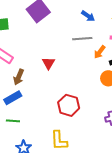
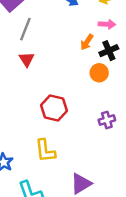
gray line: (82, 39) -> (25, 29), moved, turned -60

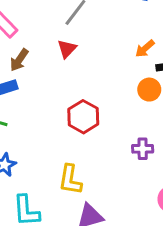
yellow L-shape: (45, 151) -> (70, 180), moved

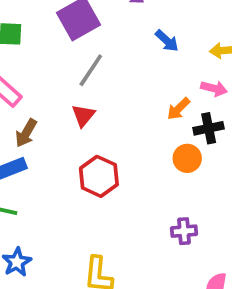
red hexagon: (83, 117) -> (99, 176), moved

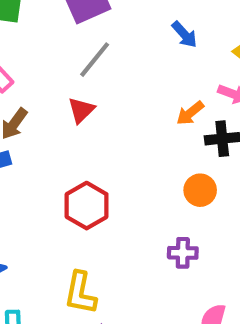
orange circle: (187, 158) -> (200, 190), moved
red hexagon: (99, 176) -> (87, 206), moved

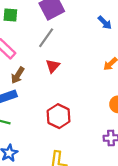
gray line: (95, 60) -> (46, 38), moved

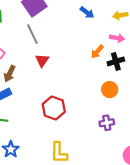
gray line: (46, 38) -> (32, 34), turned -54

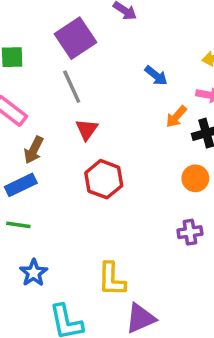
blue arrow: (87, 13) -> (156, 76), moved
red hexagon: (54, 108) -> (104, 179), moved

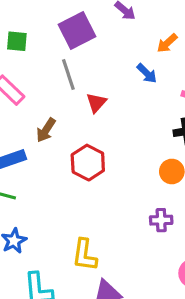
orange arrow: (176, 117) -> (167, 43), moved
red triangle: (87, 129) -> (96, 103), moved
brown arrow: (34, 150) -> (46, 130), moved

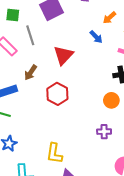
gray line: (68, 75) -> (30, 35), moved
red triangle: (96, 103) -> (63, 55), size x1.5

